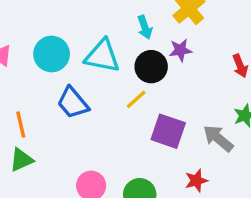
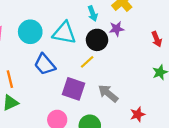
purple square: (168, 131) -> (74, 89), moved
gray arrow: (218, 138) -> (108, 93), moved
red star: (196, 181) -> (138, 114), moved

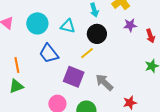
purple star: (117, 29) -> (130, 25), moved
cyan triangle: (64, 33) -> (68, 26), size x0.7

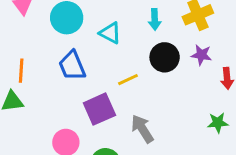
black circle: (97, 34) -> (165, 57), moved
purple square: (74, 77) -> (99, 109), turned 30

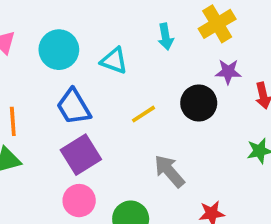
black circle: (165, 57) -> (199, 103), moved
purple square: (99, 109) -> (81, 155), moved

